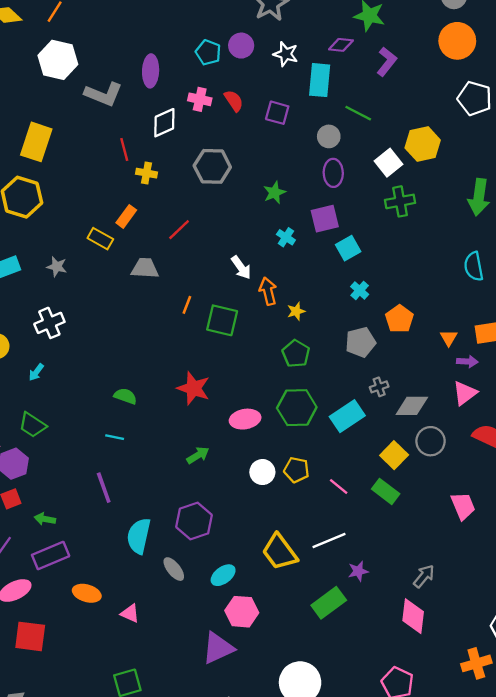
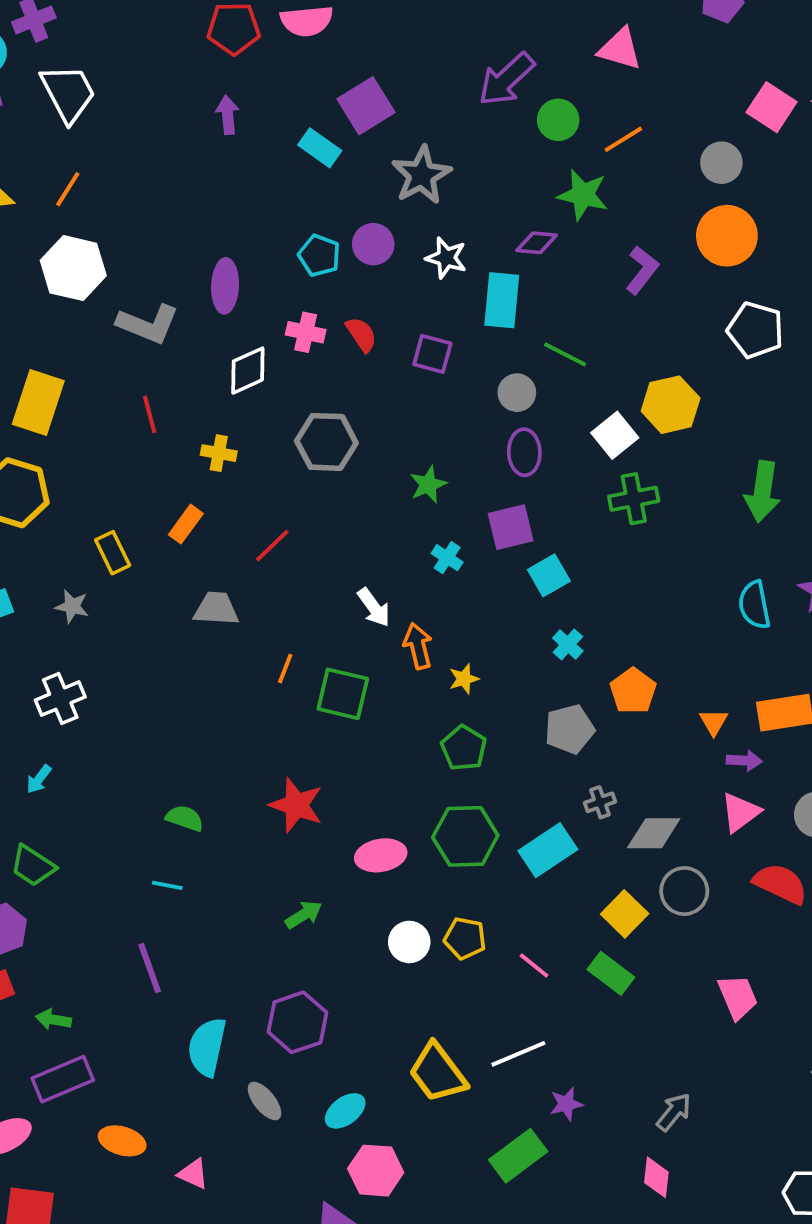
purple L-shape: (387, 62) -> (642, 270), moved
red line: (124, 149) -> (150, 414), moved
yellow rectangle: (100, 239) -> (113, 553), moved, turned 35
pink diamond: (413, 616) -> (656, 1177), size x0.7

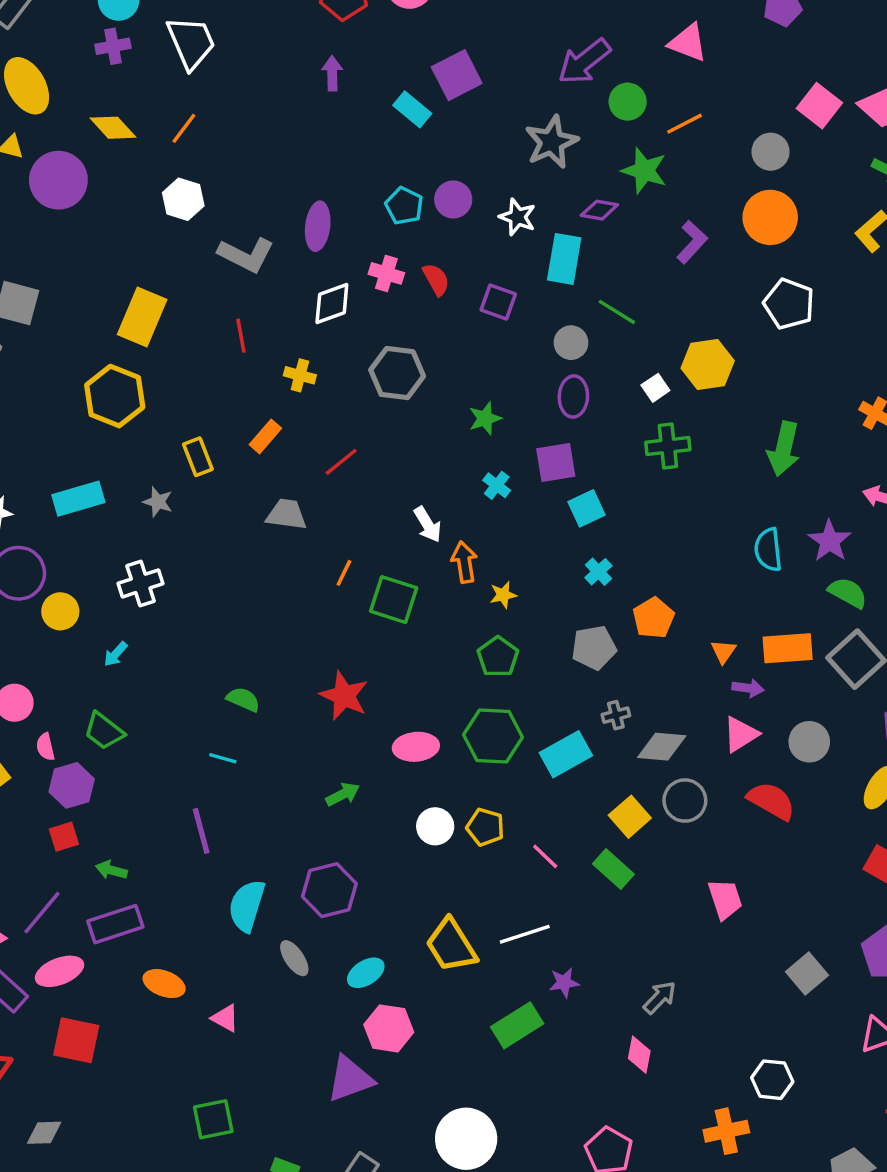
gray star: (421, 175) -> (551, 142), moved
white hexagon: (73, 268) -> (183, 199), size x0.7
white square: (615, 435) -> (655, 388), size x0.7

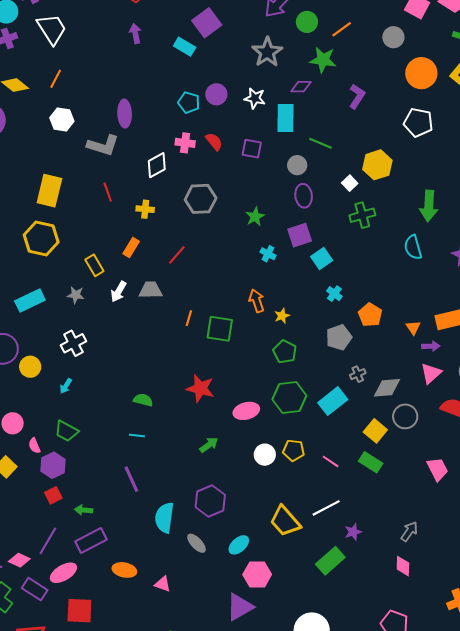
orange circle: (770, 217) -> (421, 73), moved
purple ellipse: (318, 226) -> (125, 114), moved
white arrow: (428, 524) -> (119, 292), moved, turned 70
cyan semicircle: (768, 550) -> (413, 247), moved

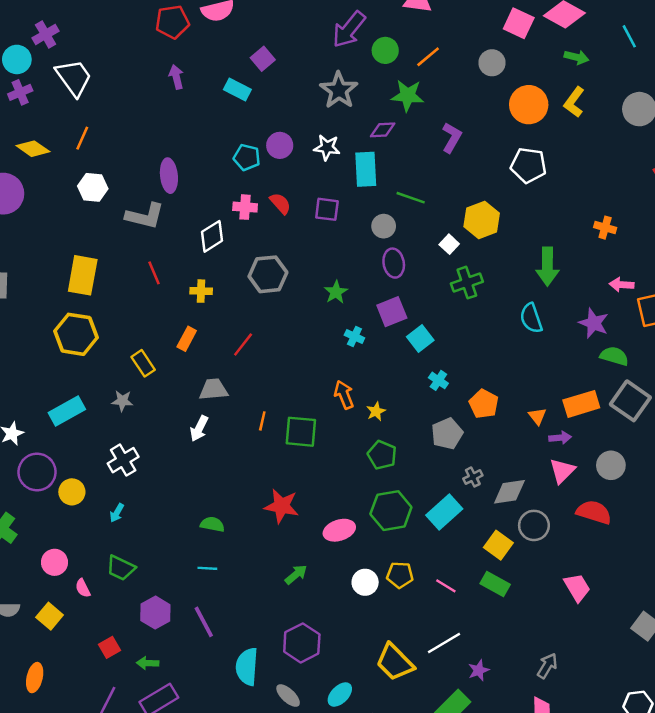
purple square: (207, 23) -> (263, 59), size x0.7
white arrow: (119, 292) -> (199, 429), moved
purple hexagon: (53, 465) -> (155, 613), moved

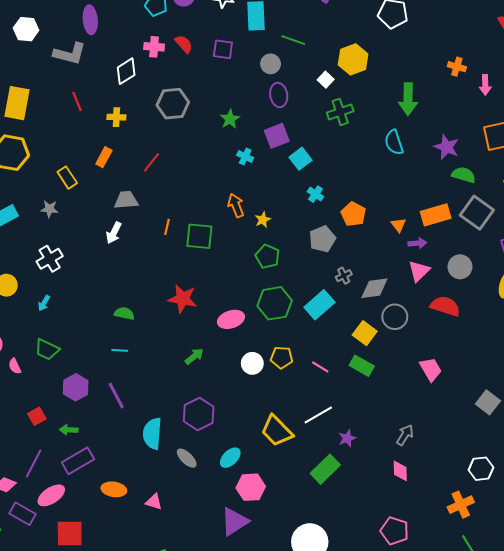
pink arrow: (622, 285) -> (485, 85), moved, turned -96

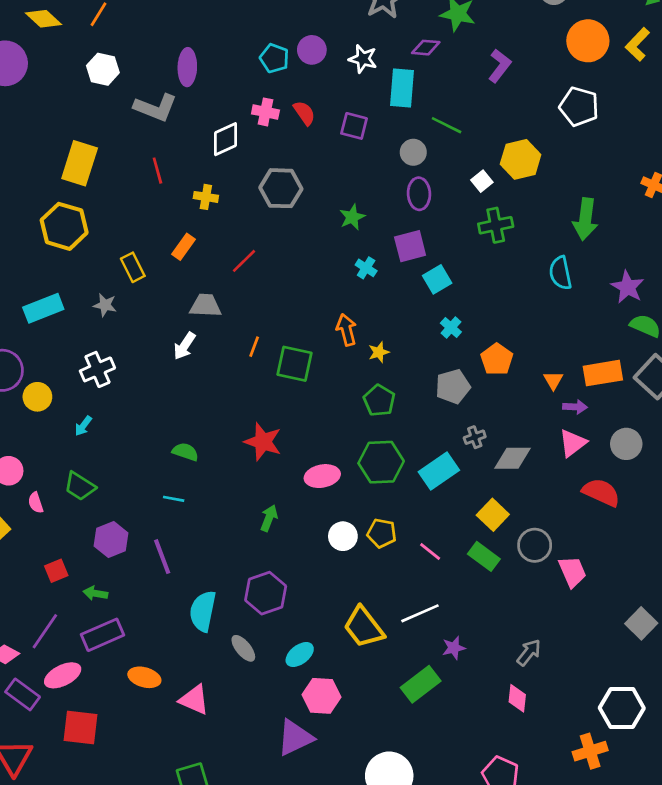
gray circle: (395, 317) -> (535, 545), moved
green arrow: (194, 356) -> (269, 518), turned -36
white hexagon: (481, 469) -> (622, 708), size x1.4
pink triangle: (154, 502) -> (194, 700), size x1.4

